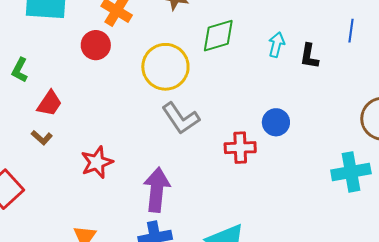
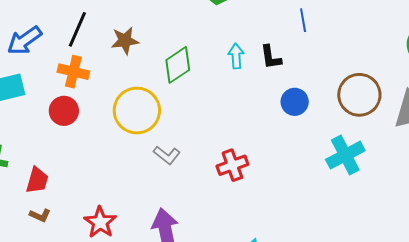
gray L-shape: (181, 118) -> (167, 155), size x0.7
blue circle: (276, 122) -> (295, 102), moved

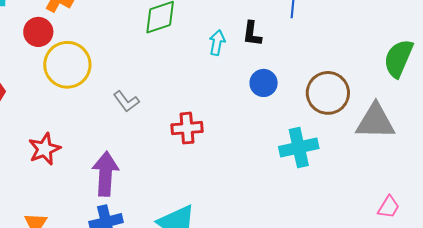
cyan arrow: (236, 56) -> (217, 43), moved
yellow circle: (137, 111) -> (67, 65), moved

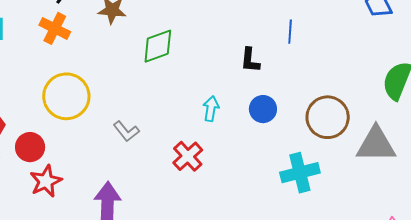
red circle: (38, 32) -> (30, 147), moved
cyan arrow: (217, 43) -> (211, 109), moved
red cross: (187, 128) -> (188, 156), turned -36

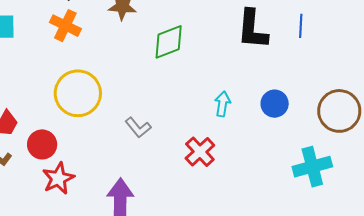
black L-shape: (250, 60) -> (252, 29), moved, size x1.6

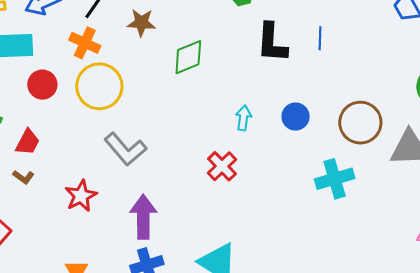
yellow circle: (78, 93) -> (99, 86), moved
gray L-shape: (138, 127) -> (125, 149), moved, size x1.6
red circle: (42, 144) -> (42, 85), moved

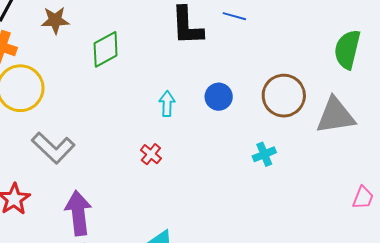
blue line: (320, 38) -> (234, 16), turned -70
red cross: (222, 166) -> (151, 154), size x0.7
cyan cross: (335, 179) -> (264, 154), size x0.6

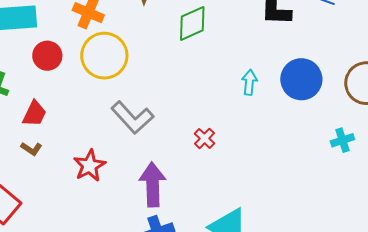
blue circle: (219, 97) -> (301, 79), size x1.5
red cross: (151, 154) -> (204, 138), moved

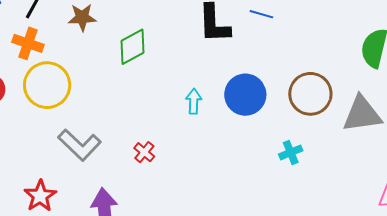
red cross: (204, 138) -> (144, 152), moved

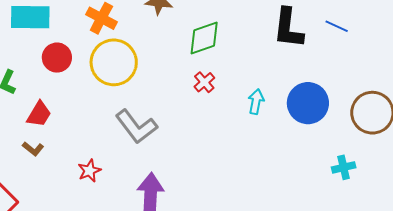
red cross: (144, 152) -> (204, 82), moved
red star: (40, 196) -> (89, 171), size x0.7

